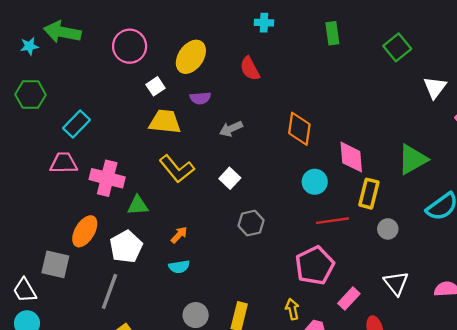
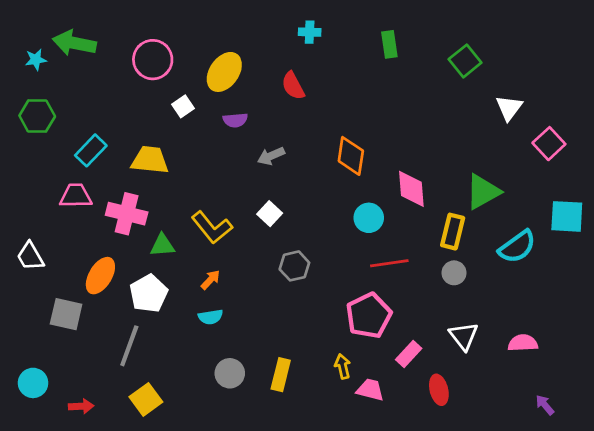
yellow trapezoid: (165, 122) -> (150, 160), moved
yellow L-shape: (177, 169) -> (212, 227), moved
yellow rectangle: (369, 194) -> (453, 232), moved
white trapezoid: (25, 290) -> (30, 256), moved

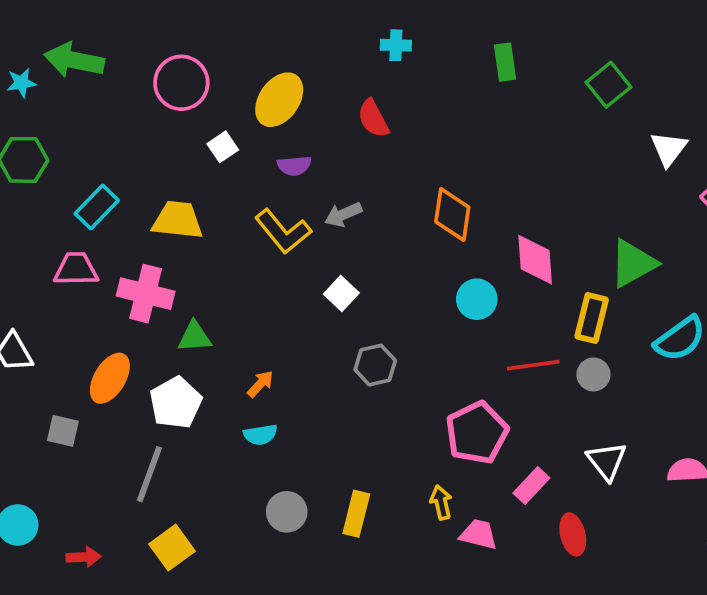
yellow L-shape: (212, 227) -> (283, 231), moved
red line: (389, 263) -> (533, 365), moved
gray square: (66, 314) -> (63, 431), size x0.7

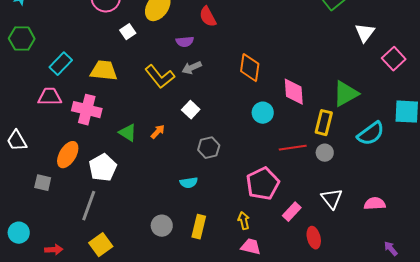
purple semicircle: (294, 166) -> (185, 42), moved
green triangle: (195, 337) -> (128, 133), moved, turned 36
orange arrow: (260, 384) -> (158, 132), moved
cyan semicircle: (260, 435) -> (189, 183), moved
pink trapezoid: (479, 534) -> (251, 247), moved

